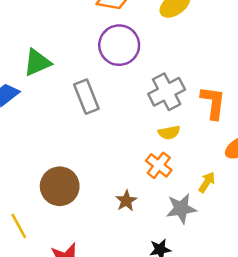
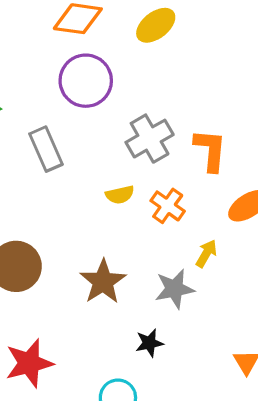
yellow semicircle: (169, 132) -> (120, 195), moved
orange cross: (159, 165) -> (168, 206), moved
brown star: (126, 201) -> (103, 282), size x1.6

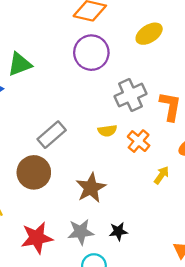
yellow ellipse: (156, 25) -> (149, 34), moved
gray rectangle: (46, 149) -> (52, 135), moved, turned 68
gray star: (174, 289) -> (81, 232), moved

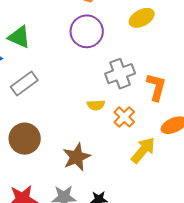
green triangle: (20, 64) -> (19, 37), turned 40
gray rectangle: (52, 135) -> (24, 83), moved
yellow arrow: (162, 175) -> (143, 150), size x1.6

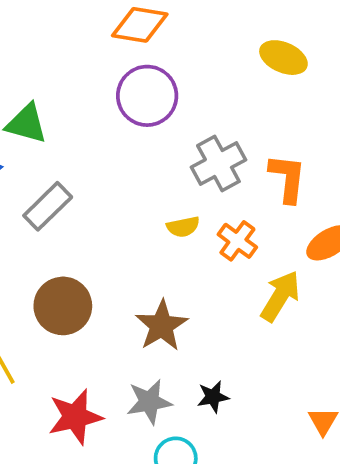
yellow ellipse: (142, 18) -> (283, 58), moved, turned 60

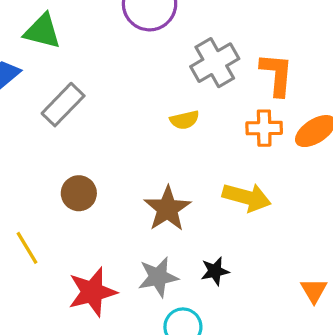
orange cross: (237, 241) -> (264, 128), moved, turned -36
yellow arrow: (280, 296) -> (247, 197), moved, turned 75
brown circle: (63, 306) -> (79, 193), size x0.7

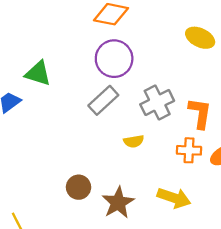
gray rectangle: (63, 105) -> (103, 100), moved
brown circle: (79, 193) -> (79, 187), moved

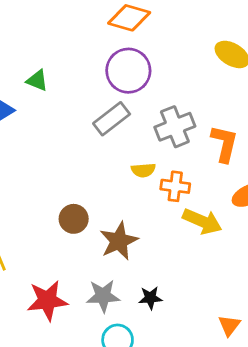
green triangle: (38, 73) -> (37, 81), size x0.7
orange cross: (189, 150) -> (175, 186), moved
yellow arrow: (174, 198) -> (202, 221), moved

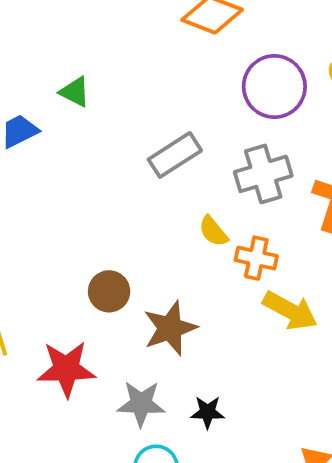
purple circle: (128, 71) -> (274, 87), moved
yellow semicircle: (143, 170) -> (213, 231), turned 50
red star: (47, 300) -> (66, 369), moved

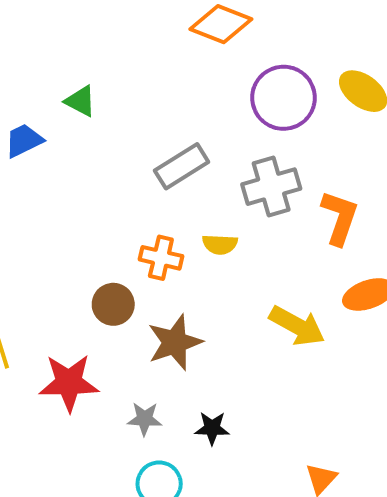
yellow semicircle: (213, 231) -> (220, 244), turned -48
orange cross: (256, 258) -> (161, 258), moved
gray star: (141, 404) -> (145, 419), size x0.7

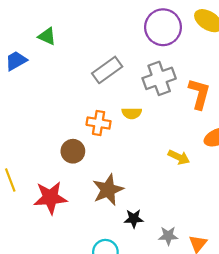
yellow arrow: (297, 326) -> (179, 157), size x0.7
brown star: (175, 342) -> (108, 190), moved
gray star: (145, 419) -> (168, 236), moved

